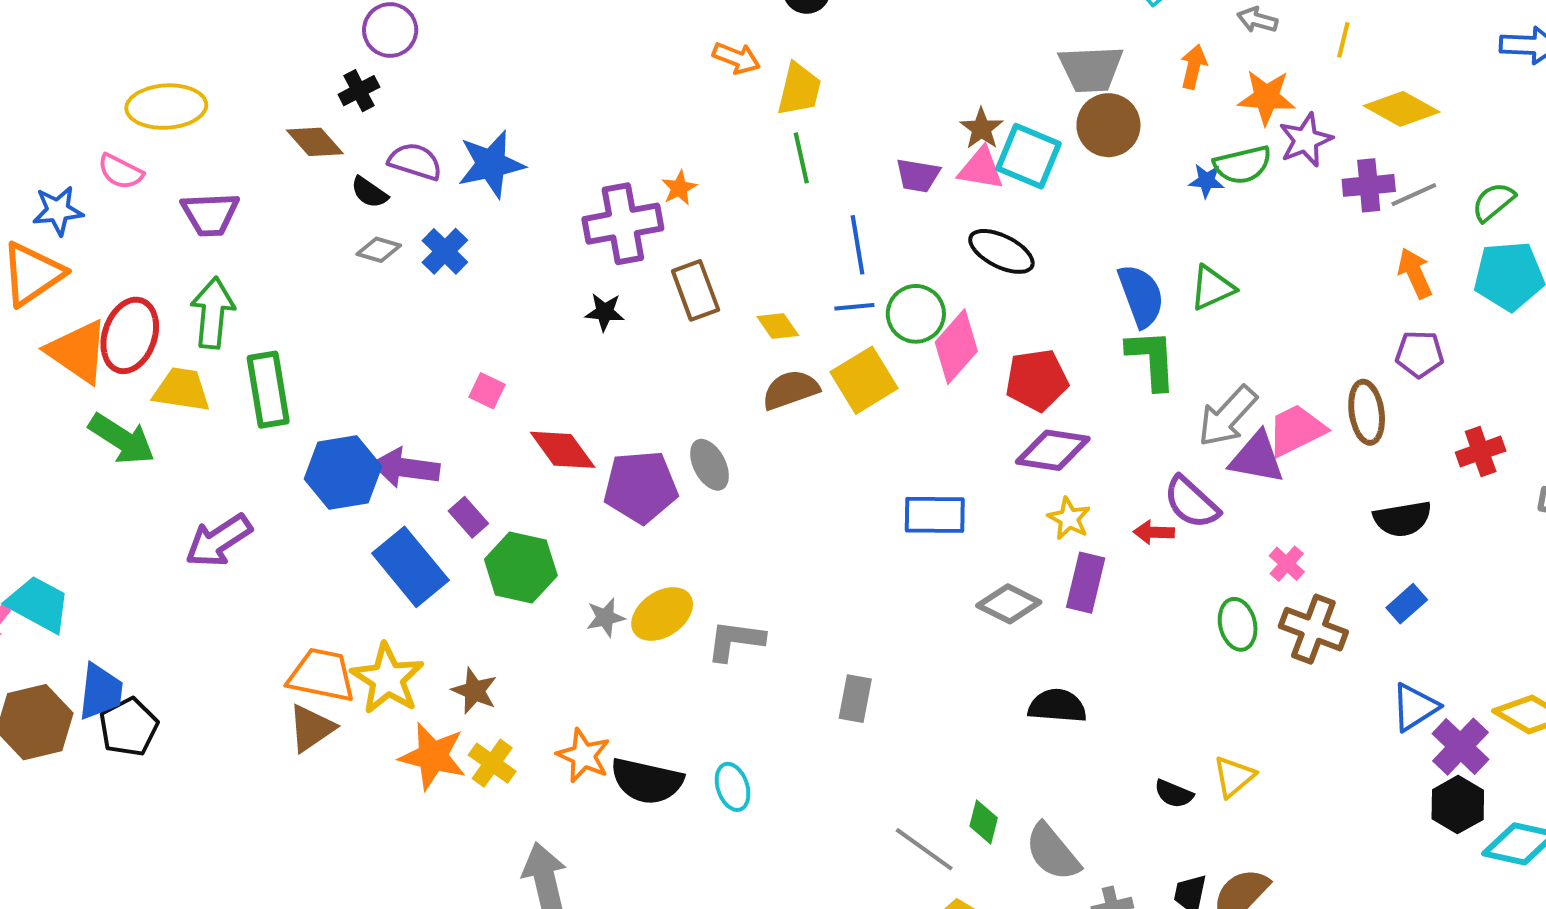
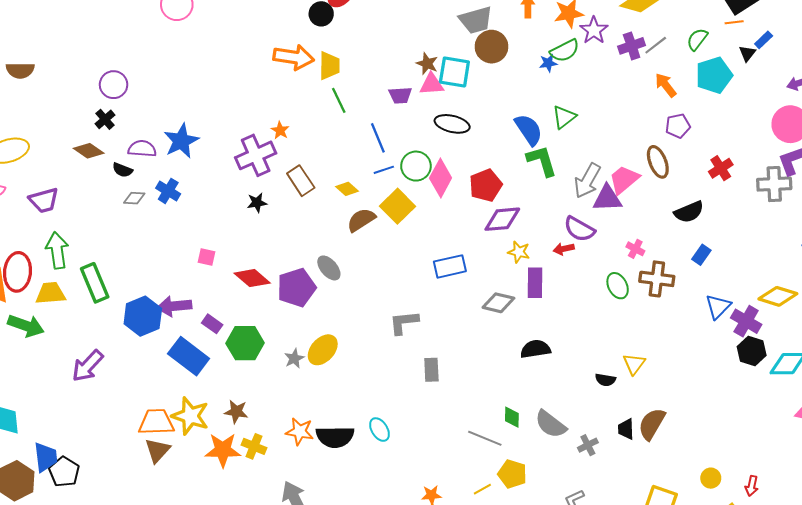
orange arrow: (736, 58) -> (294, 57), size x1.6
gray L-shape: (735, 641) -> (404, 322), moved

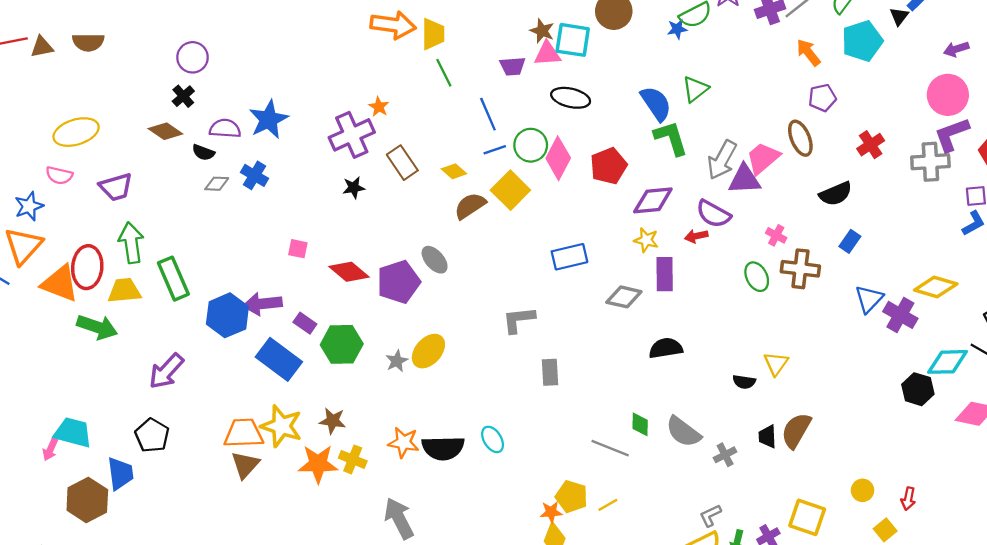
purple diamond: (502, 219) -> (653, 200), moved
black hexagon: (752, 351) -> (918, 389), moved
black pentagon: (64, 472) -> (152, 435), moved
yellow pentagon: (512, 474) -> (572, 497), moved

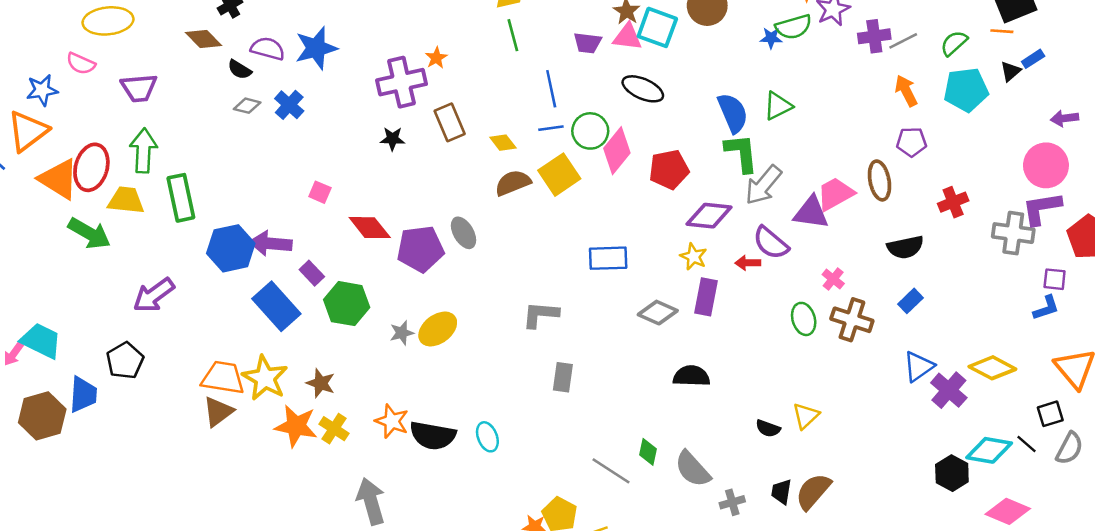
gray arrow: (722, 160) -> (763, 185), moved

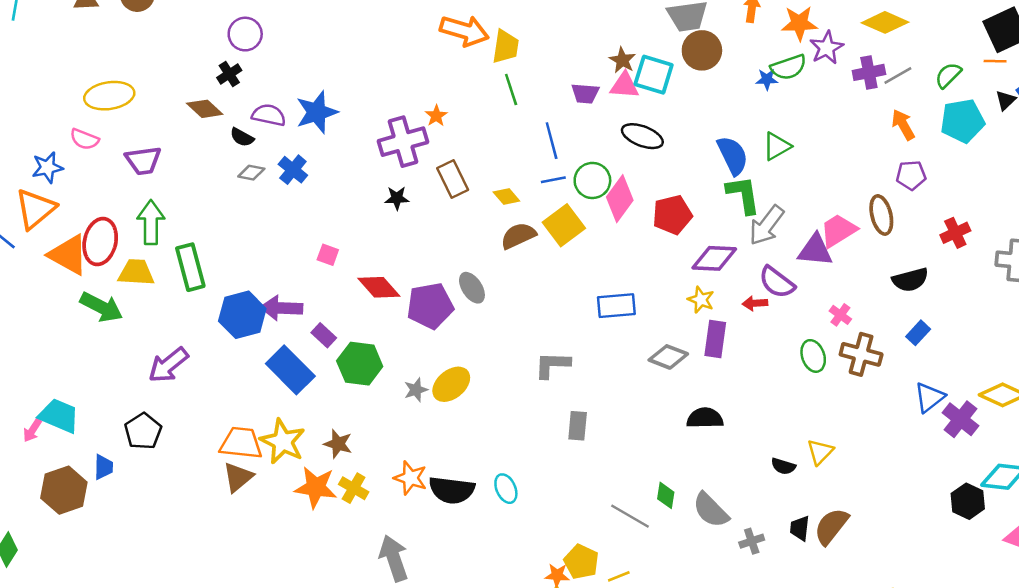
blue trapezoid: (83, 395) -> (103, 467), size x0.7

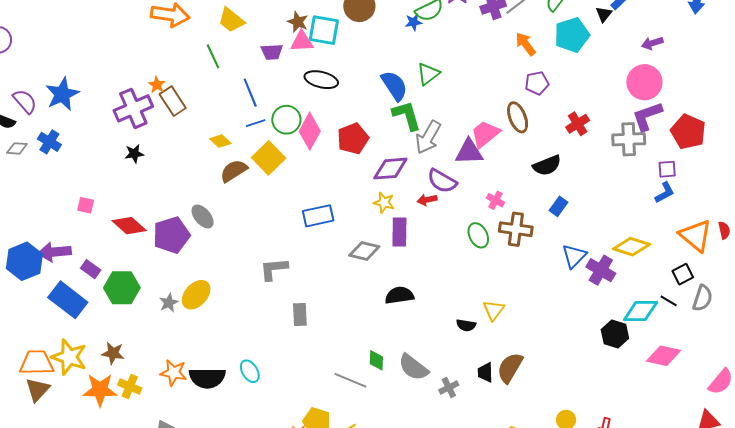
yellow trapezoid: (506, 47) -> (231, 20), moved, turned 128
purple semicircle: (269, 115) -> (25, 101), turned 44
brown rectangle: (453, 179) -> (173, 101), moved

